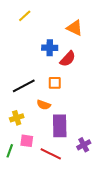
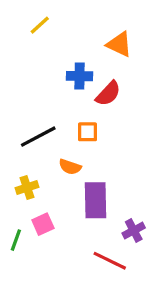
pink square: (27, 141) -> (43, 224), turned -32
red line: (51, 154) -> (110, 261), moved

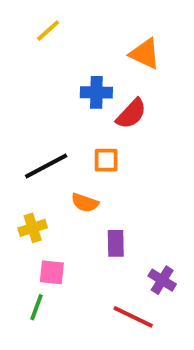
purple rectangle: (95, 200) -> (116, 243), size x0.6
pink square: (43, 224) -> (52, 272), turned 30
purple cross: (134, 230) -> (162, 280), turned -30
green line: (16, 240) -> (36, 307), moved

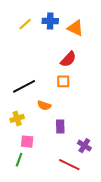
yellow line: (48, 31) -> (25, 24), moved
blue cross: (96, 92) -> (50, 21), moved
orange square: (106, 160) -> (63, 81), moved

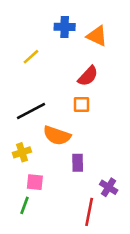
yellow line: (25, 24) -> (31, 57), moved
orange semicircle: (44, 105) -> (57, 136), size x1.5
red line: (69, 165) -> (89, 212), turned 75

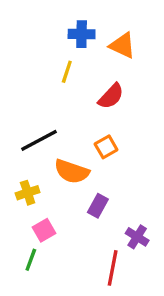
yellow line: (31, 57) -> (67, 72), moved, turned -30
orange square: (81, 104) -> (106, 147), moved, turned -30
purple rectangle: (78, 163) -> (98, 206), turned 30
pink square: (35, 182) -> (44, 230), turned -36

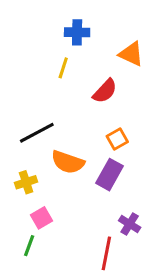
orange triangle: (122, 46) -> (131, 54), moved
orange square: (106, 147) -> (117, 139), moved
purple rectangle: (98, 206) -> (110, 175), moved, size x1.4

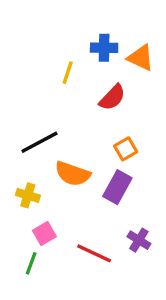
blue cross: (77, 32) -> (104, 48), moved
yellow cross: (26, 182) -> (28, 195), turned 35
red line: (106, 253) -> (94, 253), moved, turned -76

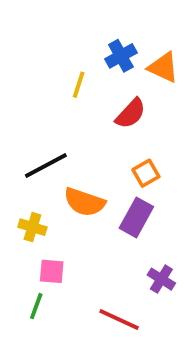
blue cross: (104, 48) -> (121, 56), turned -30
pink square: (44, 233) -> (52, 271), turned 35
red line: (94, 253) -> (119, 319), moved

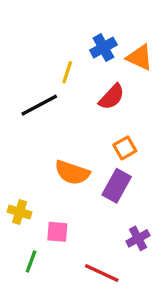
black line: (46, 166) -> (39, 105), moved
yellow cross: (32, 227) -> (20, 212), moved
pink square: (52, 271) -> (57, 232), moved
purple cross: (161, 279) -> (138, 238), turned 30

